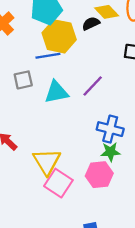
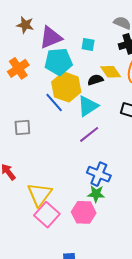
blue line: (48, 56) -> (54, 102), turned 50
gray square: (23, 80) -> (22, 127), moved
cyan triangle: (56, 92) -> (88, 106), moved, turned -30

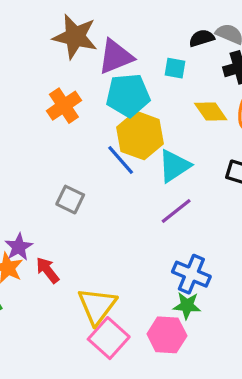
brown star: (25, 25) -> (75, 37), size x1.6
black semicircle: (95, 80) -> (202, 38), moved
gray square: (22, 127) -> (70, 200), turned 30

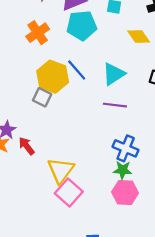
yellow hexagon: (140, 135) -> (53, 77), moved
purple line: (176, 211) -> (115, 105), turned 45
pink hexagon: (167, 335) -> (125, 192), moved

